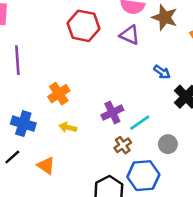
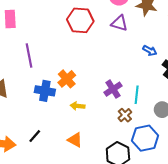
cyan line: (140, 123) -> (137, 95), turned -42
blue cross: (23, 124) -> (45, 91), moved
orange triangle: (46, 166) -> (75, 140), moved

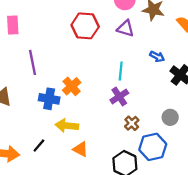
cyan line: (137, 95) -> (121, 71), moved
yellow arrow: (78, 106) -> (67, 126), moved, size x1.5

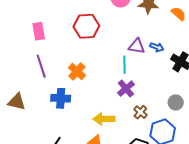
pink rectangle: (13, 25) -> (39, 31), moved
purple triangle: (125, 28) -> (137, 46), moved
orange cross: (72, 86) -> (77, 71), moved
yellow arrow: (67, 126) -> (104, 119), moved

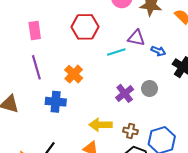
purple triangle: (137, 46) -> (136, 38), moved
cyan line: (124, 65) -> (116, 52), moved, turned 72
gray circle: (176, 102) -> (150, 88), moved
brown cross: (140, 112) -> (131, 131), moved, turned -32

